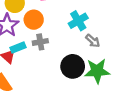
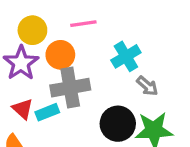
gray cross: (40, 42) -> (70, 88), size x1.6
cyan rectangle: (18, 47) -> (47, 112), moved

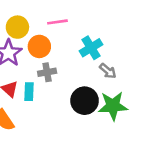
gray cross: (70, 88) -> (47, 72), size x0.6
cyan rectangle: (47, 112) -> (29, 92), turned -66

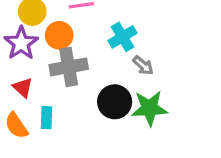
gray cross: (47, 72) -> (69, 67), size x1.6
cyan rectangle: (29, 92) -> (46, 118), moved

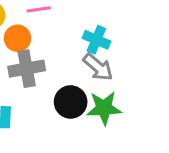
cyan cross: (123, 37) -> (96, 40), moved, turned -36
gray arrow: (143, 65) -> (98, 67), size x1.5

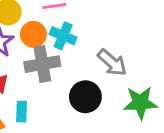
cyan cross: (96, 40) -> (63, 36), moved
green star: (104, 108) -> (140, 103), moved

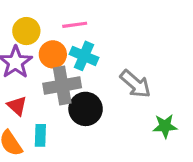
black circle: (85, 97) -> (86, 109), moved
green star: (140, 103) -> (165, 126), size x0.7

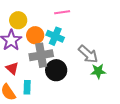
pink line: (75, 25) -> (62, 12), moved
green star: (165, 126) -> (98, 71), moved

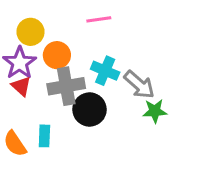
cyan cross: (55, 36) -> (105, 71), moved
red triangle: (12, 68) -> (21, 86), moved

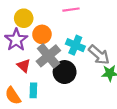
red triangle: (21, 86) -> (24, 66), moved
gray cross: (66, 86) -> (48, 56), turned -30

